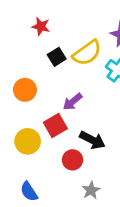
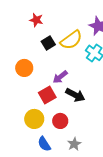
black arrow: (92, 140) -> (75, 95), moved
yellow circle: (28, 141) -> (34, 119), moved
blue semicircle: (29, 192) -> (44, 144), moved

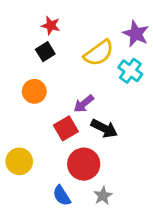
black square: (48, 43) -> (45, 52), moved
yellow circle: (34, 119) -> (19, 161), moved
red circle: (60, 121) -> (84, 164), size x1.5

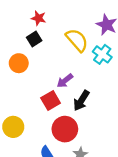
yellow semicircle: (99, 53) -> (77, 40), turned -95
orange circle: (34, 91) -> (19, 63), moved
black arrow: (104, 128) -> (81, 101), turned 95

